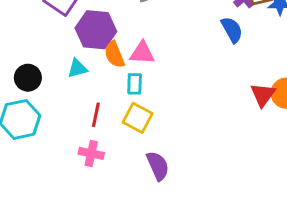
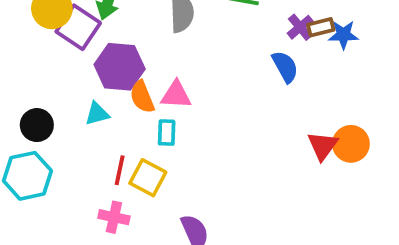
yellow square: (138, 118) -> (148, 178), moved

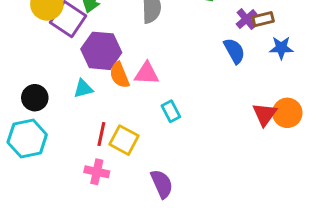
blue star: (343, 35) -> (281, 48), moved
cyan rectangle: (167, 133) -> (171, 111), moved, turned -30

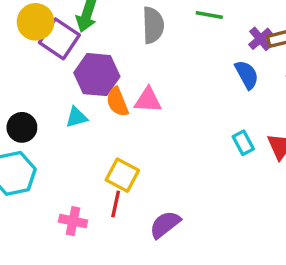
cyan rectangle: (171, 111) -> (243, 143), moved
red line: (101, 134) -> (116, 204), moved
pink cross: (97, 172) -> (73, 221), moved
purple semicircle: (162, 184) -> (165, 224), turned -104

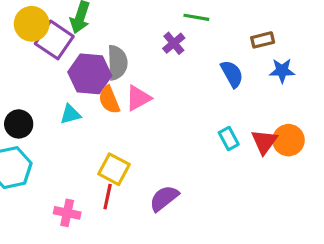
gray semicircle: (153, 25) -> (117, 63), moved
purple cross: (260, 39) -> (174, 43), moved
pink triangle: (148, 100) -> (138, 98), turned -32
purple semicircle: (165, 224) -> (164, 198), moved

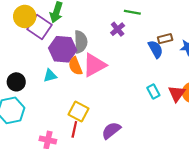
brown rectangle: (263, 40) -> (165, 39), moved
pink triangle: (138, 98) -> (94, 65), size x1.4

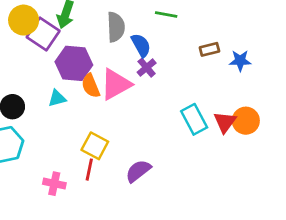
purple cross: (118, 29) -> (147, 68), moved
gray semicircle: (81, 42) -> (116, 27), moved
blue semicircle: (156, 49) -> (141, 45), moved
cyan rectangle: (153, 91) -> (194, 119), size x1.5

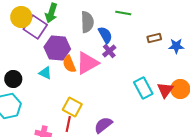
cyan triangle: (57, 98) -> (45, 73), turned 40

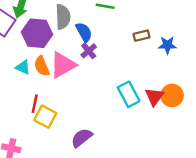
purple hexagon: (57, 48) -> (37, 33), moved
cyan triangle: (45, 73) -> (23, 67), moved
red line: (68, 124) -> (35, 104), moved

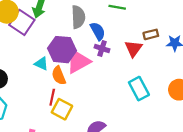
purple hexagon: (37, 33) -> (62, 50), moved
purple cross: (89, 51) -> (102, 48), turned -32
orange semicircle: (42, 66) -> (59, 76), moved
red triangle: (154, 97) -> (133, 48), moved

